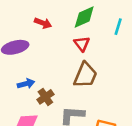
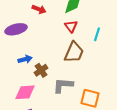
cyan line: (118, 27) -> (97, 34), moved

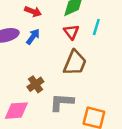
cyan line: (97, 34) -> (96, 27), moved
blue arrow: (25, 59) -> (33, 37), moved, turned -40

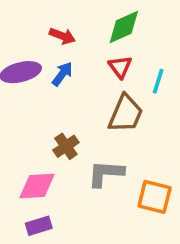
cyan line: (96, 27) -> (158, 81), moved

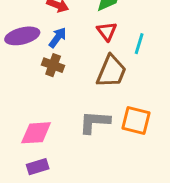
brown cross: (66, 146) -> (53, 65), moved, turned -35
orange square: (155, 197) -> (136, 121), moved

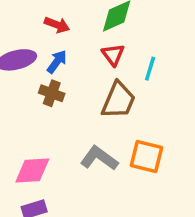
gray L-shape: (95, 122) -> (99, 158), turned 32

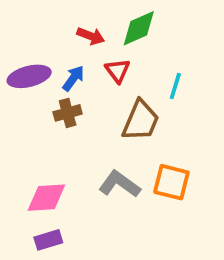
red arrow: (57, 25) -> (91, 36), moved
red triangle: (113, 55) -> (118, 71), moved
brown cross: (52, 93) -> (68, 113), turned -35

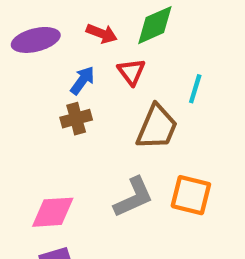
purple ellipse: (29, 76) -> (36, 40), moved
gray L-shape: (120, 184) -> (134, 197), turned 120

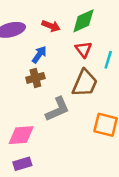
red triangle: (131, 72) -> (83, 49), moved
gray L-shape: (134, 197) -> (57, 109), moved

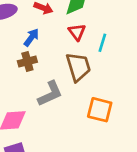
brown trapezoid: (85, 83) -> (78, 67), turned -40

